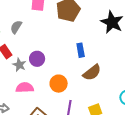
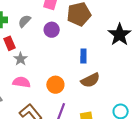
purple circle: (37, 59) -> (52, 30), moved

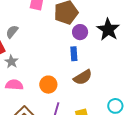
gray semicircle: (24, 21) -> (12, 32), moved
purple circle: (52, 30) -> (80, 32), moved

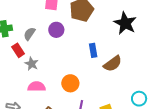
purple circle: (80, 32) -> (56, 30), moved
brown semicircle: (83, 77) -> (113, 64), moved

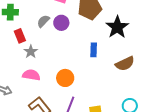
black star: (125, 23) -> (117, 27), moved
gray semicircle: (29, 34) -> (43, 21), moved
brown semicircle: (113, 64) -> (125, 64), moved

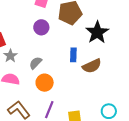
gray semicircle: (43, 21) -> (36, 63), moved
brown semicircle: (125, 64) -> (92, 66), moved

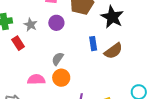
gray star: (10, 56) -> (30, 25), moved
orange circle: (45, 83) -> (61, 78), moved

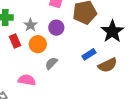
blue rectangle: (93, 44) -> (89, 54), turned 56
orange circle: (61, 78) -> (38, 44), moved

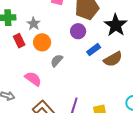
purple circle: (56, 28) -> (78, 31), moved
pink semicircle: (27, 80) -> (33, 79), turned 30

